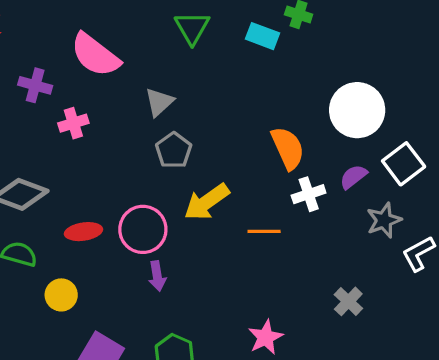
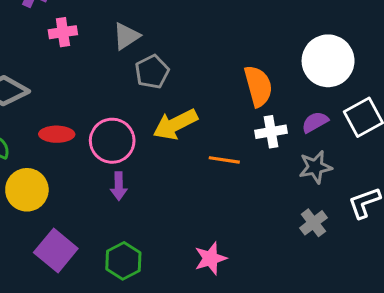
gray triangle: (159, 102) -> (126, 36), moved
gray star: (384, 220) -> (315, 167), moved
yellow circle: (61, 295) -> (27, 190), size x1.4
gray cross: (348, 301) -> (313, 223), moved

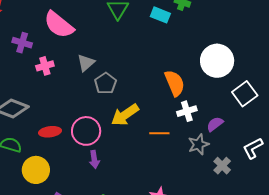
purple semicircle: (315, 122) -> (215, 124), moved
gray star: (315, 167) -> (198, 144), moved

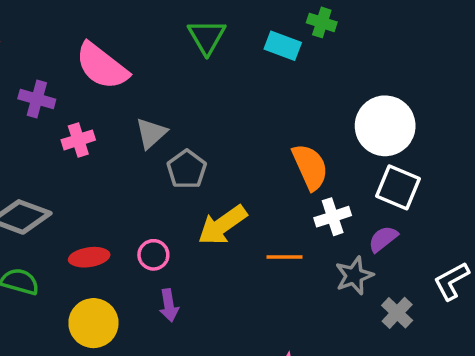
white square: (245, 94) -> (398, 187), moved, turned -30
pink circle: (86, 131) -> (153, 255), size x0.6
yellow circle: (36, 170) -> (93, 323), moved

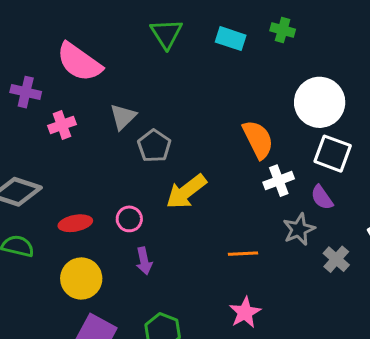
green cross: (322, 22) -> (283, 30), moved
purple semicircle: (383, 239) -> (322, 197), turned -84
orange line: (284, 257) -> (243, 254), moved

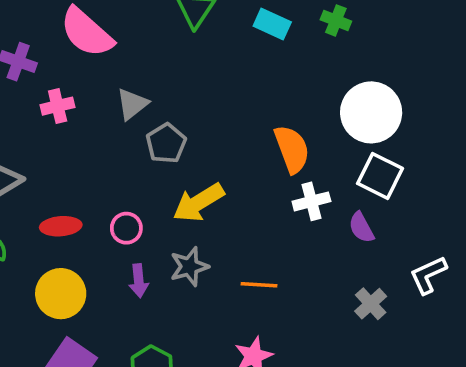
gray star: (299, 229) -> (189, 267), moved

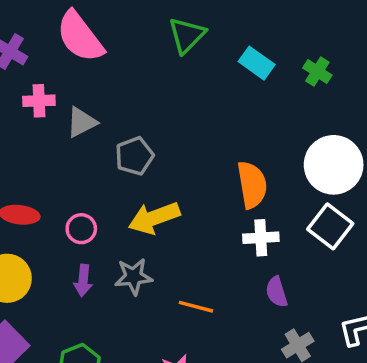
gray triangle: (132, 104) -> (82, 122), moved
purple semicircle: (361, 227) -> (277, 292), moved

